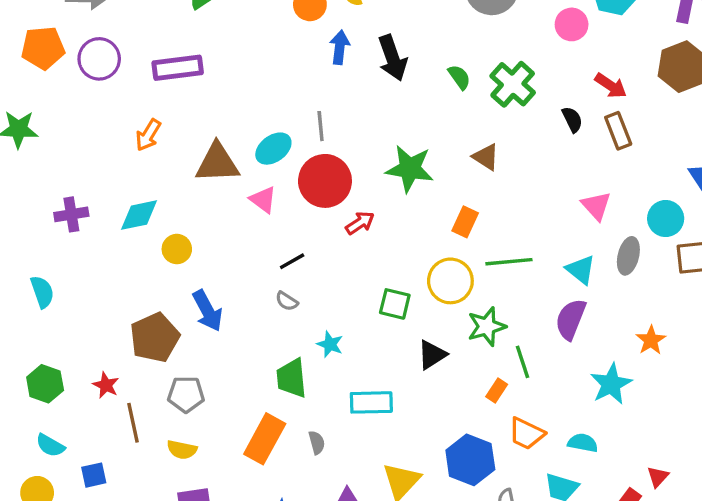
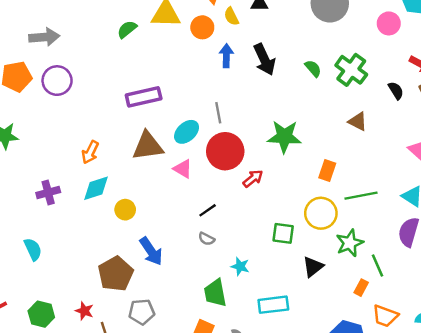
purple rectangle: (178, 68) -> (144, 97), moved
orange arrow: (148, 135) -> (90, 152), moved
brown triangle: (486, 157) -> (358, 121), moved

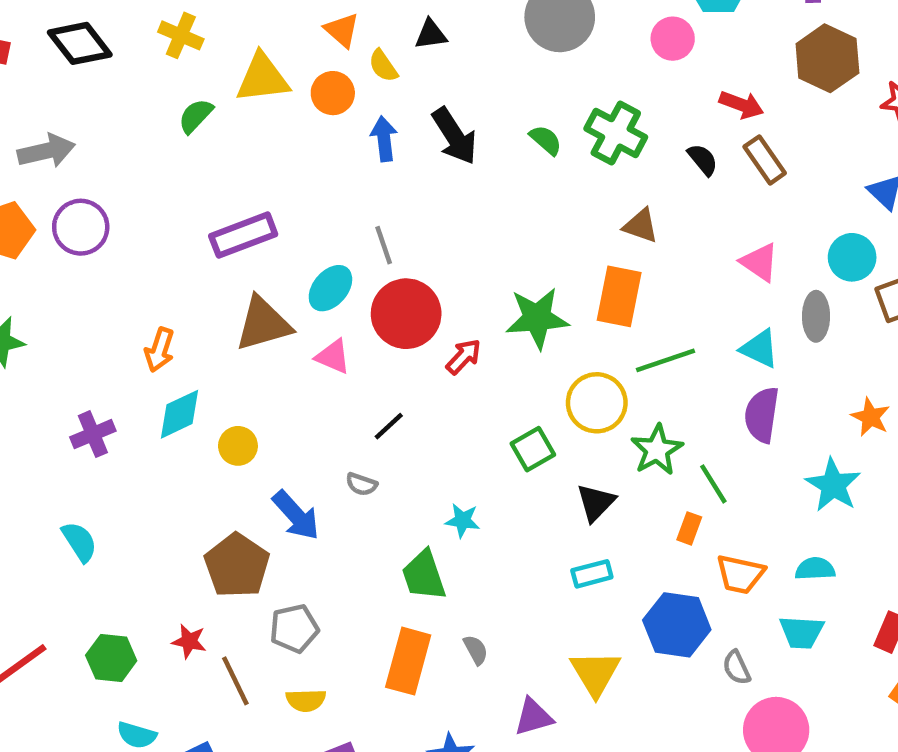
green star: (284, 137) -> (537, 318), moved
orange rectangle: (327, 170) -> (619, 296), moved, size x1.5
green square: (283, 233) -> (533, 449), turned -30
gray semicircle: (206, 239) -> (361, 484), moved
cyan rectangle: (273, 305) -> (592, 574), moved, size x0.7

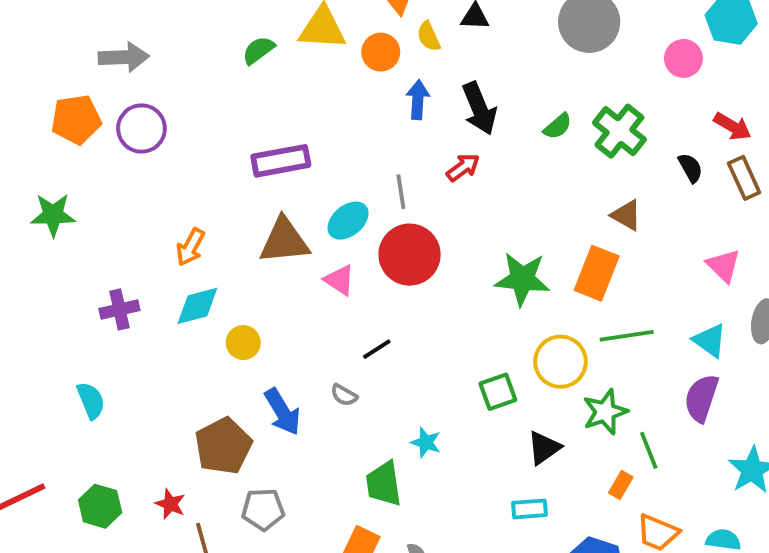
green semicircle: (546, 140) -> (558, 126), turned 88
red arrow: (464, 357) -> (463, 167), moved

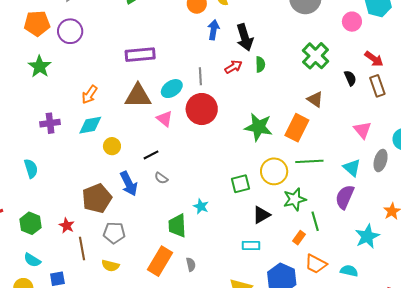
green semicircle: (558, 126) -> (260, 64), moved, turned -56
green star: (53, 215) -> (40, 67), moved, turned 30
black line: (377, 349) -> (151, 155), moved

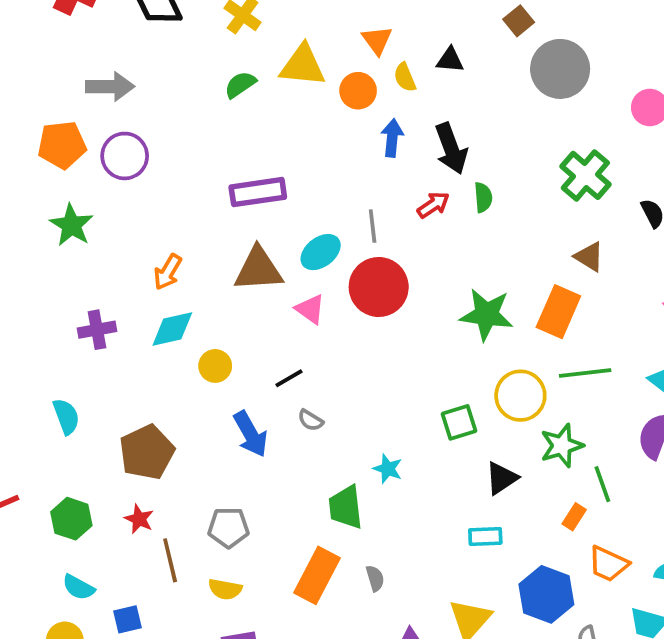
brown pentagon: (97, 198) -> (147, 452), moved

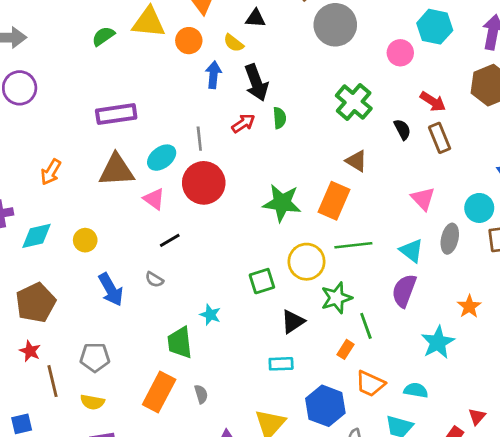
yellow semicircle: (405, 77) -> (234, 43), moved, turned -30
cyan diamond: (172, 329) -> (37, 236), moved
black line: (289, 378) -> (170, 240), moved

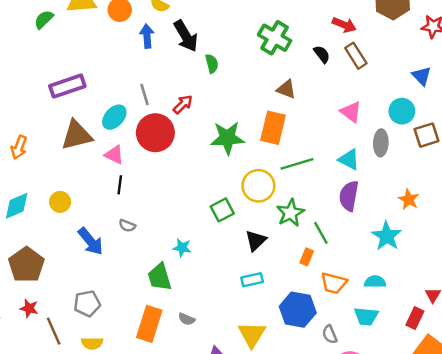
red arrow: (243, 123) -> (183, 104), moved
black line: (170, 240) -> (120, 185), moved, turned -42
gray semicircle: (201, 394) -> (187, 319), turned 140

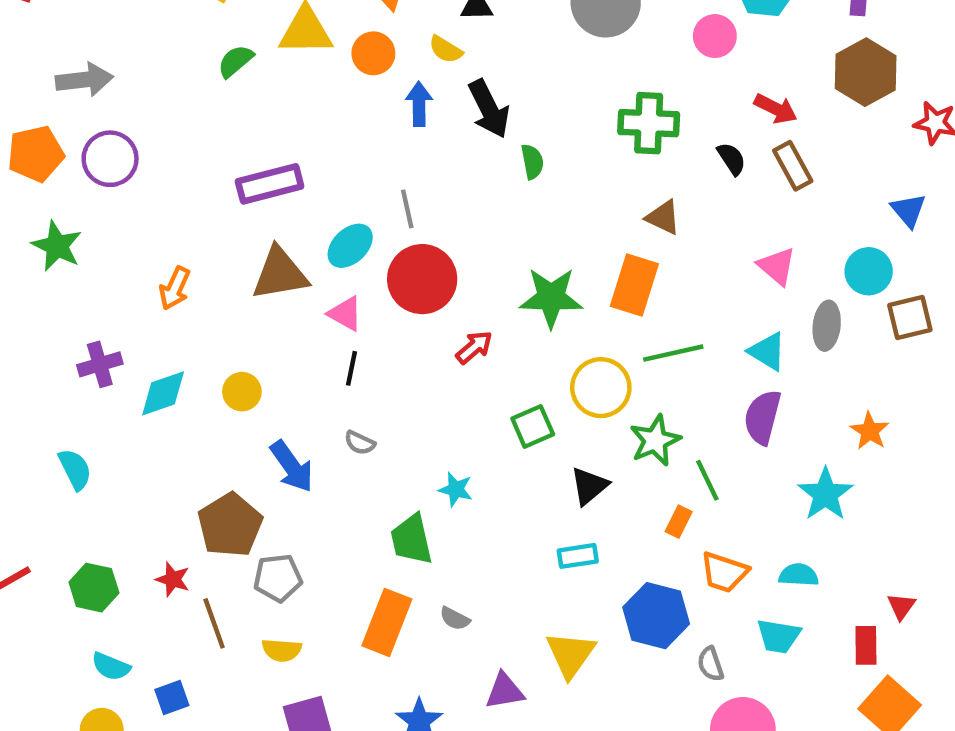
green cross: (275, 38) -> (649, 123), turned -32
red arrow: (183, 104) -> (474, 347), moved
brown pentagon: (26, 265) -> (230, 525), moved
red rectangle: (415, 318) -> (866, 645), turned -30

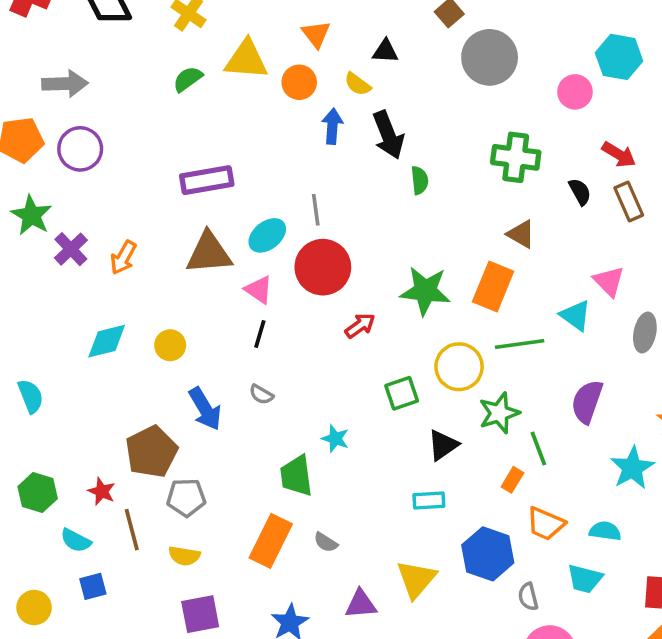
cyan triangle: (767, 352) -> (576, 315), moved
purple cross: (100, 364) -> (71, 249), moved, turned -32
cyan semicircle: (111, 666) -> (76, 540), moved

